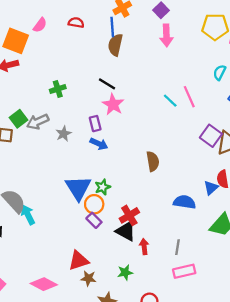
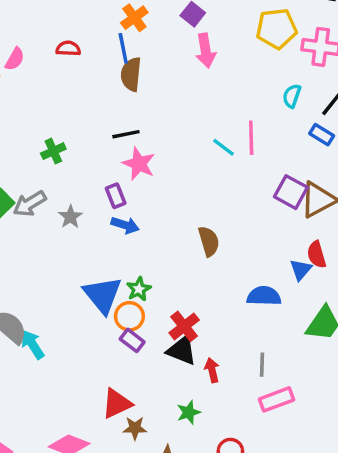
black line: (107, 84) -> (126, 134), turned -36
pink line: (189, 97) -> (251, 138), turned 30

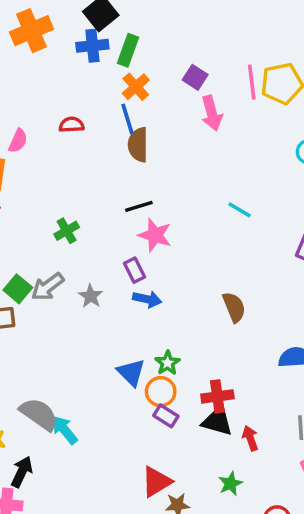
pink line: (251, 138) -> (252, 82), moved
blue triangle: (103, 295) -> (131, 372), size x0.7
red cross: (184, 326) -> (217, 396), turned 36

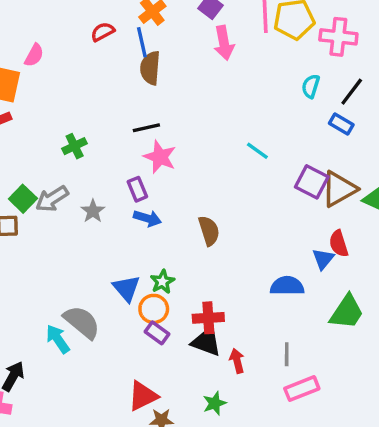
red semicircle: (72, 125) -> (103, 32), moved, turned -30
cyan line: (240, 210) -> (257, 151), moved
brown semicircle: (234, 307) -> (209, 231), moved
gray semicircle: (39, 414) -> (82, 322), moved

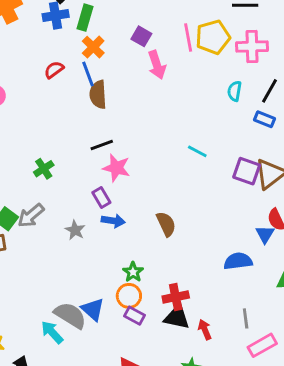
gray star: (93, 211) -> (75, 230), moved
blue triangle: (126, 288) -> (93, 309), moved

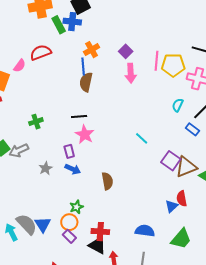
green rectangle: (85, 18) -> (59, 25), moved, turned -60
red semicircle: (54, 70) -> (41, 52), moved, size x1.5
blue semicircle: (238, 261) -> (145, 231), moved

